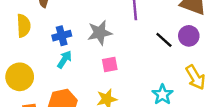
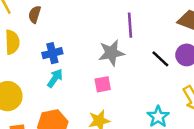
gray star: (100, 33) -> (111, 53), moved

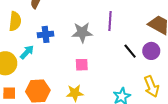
gray star: (111, 53) -> (82, 32), moved
cyan arrow: (55, 78) -> (27, 52), moved

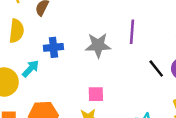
pink square: (82, 65) -> (96, 94), moved

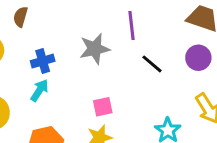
black line: (156, 68) -> (152, 64), moved
cyan arrow: (31, 69) -> (39, 90), moved

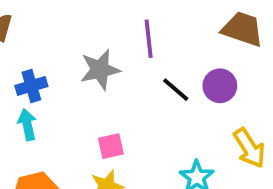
purple circle: (198, 58) -> (220, 86), moved
cyan arrow: (39, 90) -> (27, 125), turned -45

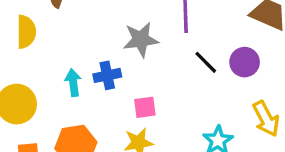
blue cross: (31, 86) -> (107, 75), moved

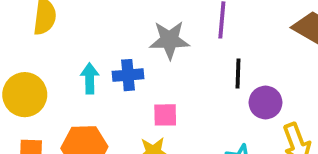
black line: (206, 62) -> (238, 74), turned 40
purple circle: (245, 62) -> (265, 103), moved

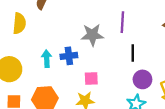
purple circle: (265, 103) -> (142, 79), moved

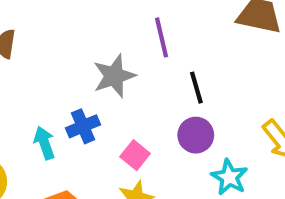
pink square: (91, 78) -> (135, 155), turned -32
purple circle: (142, 79) -> (196, 135), moved

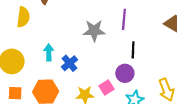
blue cross: (83, 126) -> (70, 63), moved, turned -35
pink square: (135, 155) -> (106, 88), moved

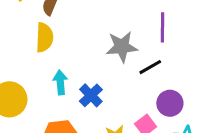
yellow semicircle: (23, 17) -> (44, 38), moved
black line: (133, 50) -> (150, 67), moved, turned 63

